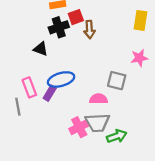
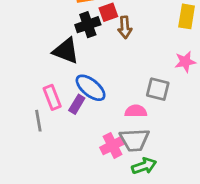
black triangle: (41, 49) -> (66, 51), size x1.5
blue ellipse: (61, 79) -> (91, 88), turned 55
green arrow: (117, 136) -> (144, 166), moved

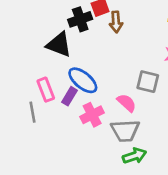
pink semicircle: (136, 111) -> (127, 103), turned 42
pink cross: (112, 145) -> (92, 115), moved

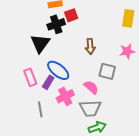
brown arrow: (116, 22) -> (90, 46), moved
black triangle: (59, 45) -> (40, 43), turned 45
gray line: (32, 112) -> (40, 109), moved

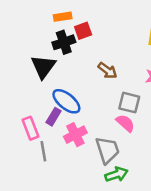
brown arrow: (90, 46) -> (107, 71), turned -49
pink rectangle: (30, 77) -> (30, 128), moved
pink semicircle: (91, 87) -> (125, 123), moved
gray trapezoid: (90, 108) -> (107, 150), turned -105

